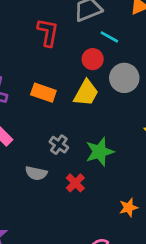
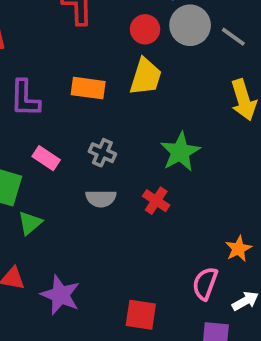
gray circle: (124, 78) -> (190, 25), moved
gray cross: (59, 145) -> (102, 153), moved
orange star: (129, 207) -> (238, 249), moved

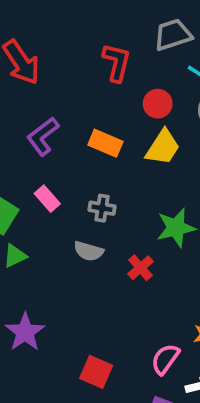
red circle: (145, 29) -> (158, 104), moved
purple L-shape: (25, 98) -> (43, 136), turned 36
gray cross: (102, 153) -> (102, 208), turned -30

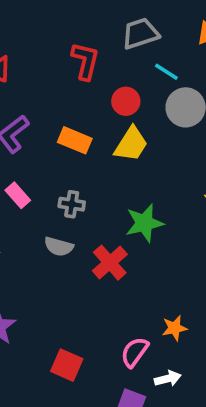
red cross: (140, 268) -> (110, 263), size x1.4

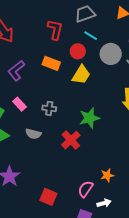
cyan line: (166, 72) -> (91, 36), moved
orange rectangle: (75, 140) -> (51, 63), moved
gray semicircle: (59, 247) -> (33, 134), moved

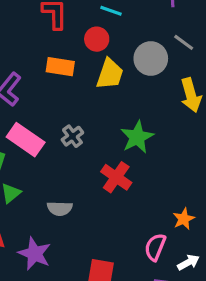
gray circle: (111, 54) -> (151, 59), moved
pink rectangle: (20, 104) -> (26, 140), size x1.6
gray cross: (49, 108) -> (72, 136), turned -32
gray semicircle: (33, 134) -> (60, 208), moved

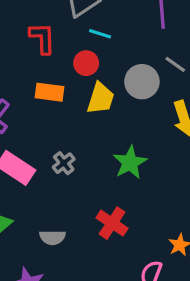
red cross: (116, 177) -> (112, 223), moved

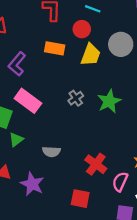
gray cross: (64, 163) -> (76, 98), moved
red cross: (112, 223) -> (96, 164), moved

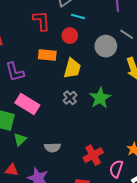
yellow trapezoid: (91, 55) -> (72, 68), moved
purple L-shape: (17, 64) -> (15, 72), turned -50
red cross: (96, 164) -> (93, 155), turned 30

